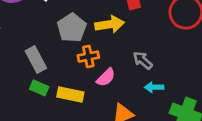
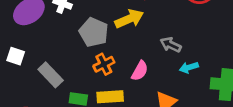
orange cross: (88, 57) -> (104, 64), moved
gray rectangle: (36, 60) -> (51, 75), moved

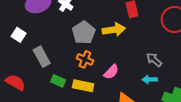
gray arrow: (171, 45) -> (154, 60), moved
orange cross: (104, 64) -> (85, 59), turned 35

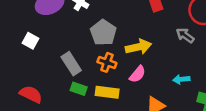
yellow arrow: (114, 30) -> (138, 47), moved
gray rectangle: (42, 57) -> (71, 64), moved
gray arrow: (154, 60) -> (185, 35), moved

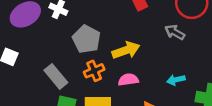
orange cross: (107, 62) -> (94, 71), turned -36
pink semicircle: (137, 74) -> (128, 80), turned -132

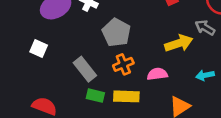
yellow arrow: (126, 50) -> (179, 43), moved

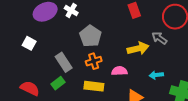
green rectangle: (95, 96) -> (58, 83), moved, turned -56

